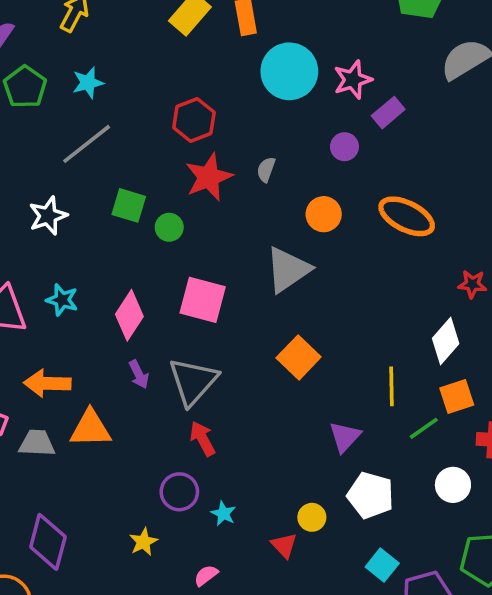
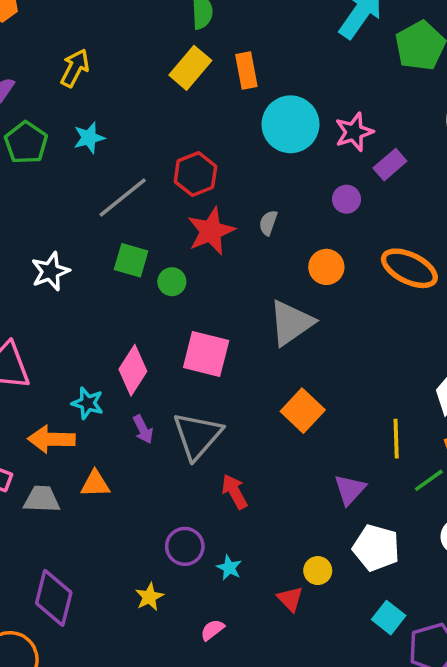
gray line: (87, 144) -> (123, 197), moved
cyan star: (62, 300) -> (88, 403), moved
orange triangle: (90, 429) -> (95, 484), size x0.7
red arrow: (203, 439) -> (234, 492), moved

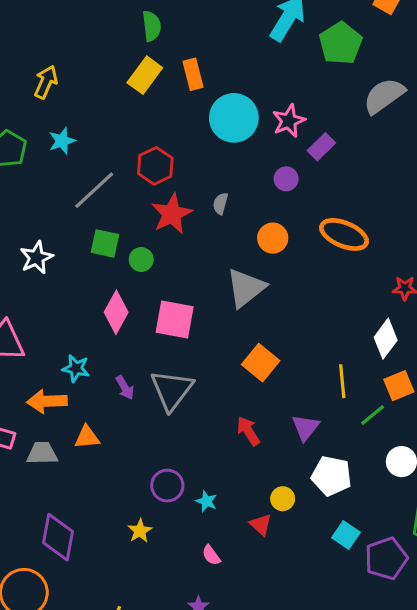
pink diamond: (133, 370) -> (116, 312), moved
red arrow: (234, 492) -> (248, 431), moved
pink semicircle: (212, 630) -> (211, 555), moved, turned -85

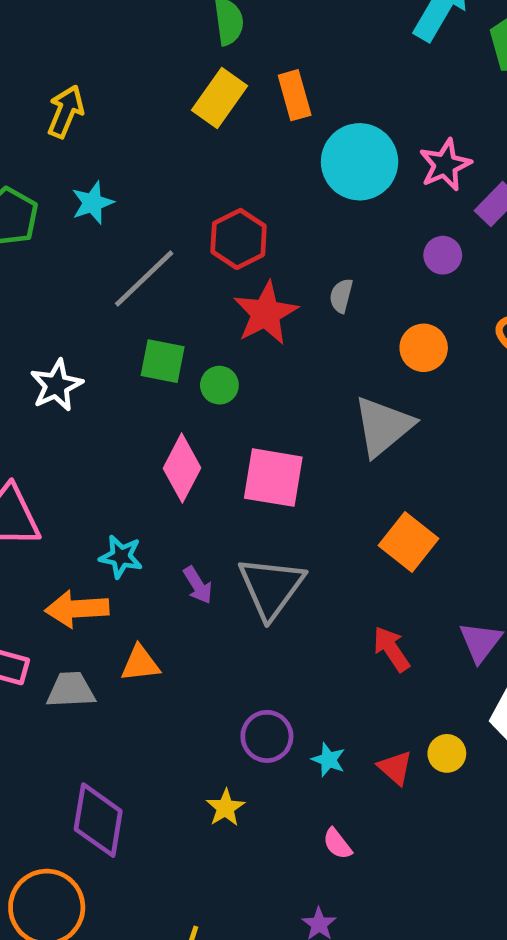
red triangle: (261, 525) -> (395, 768), moved

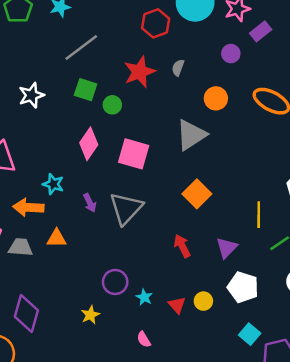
red hexagon: (239, 239) -> (156, 23), moved

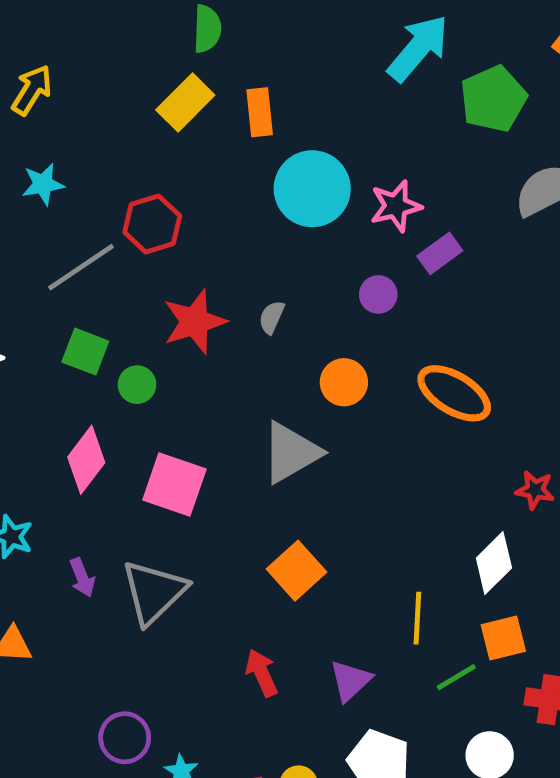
red hexagon: (156, 23) -> (152, 224), moved

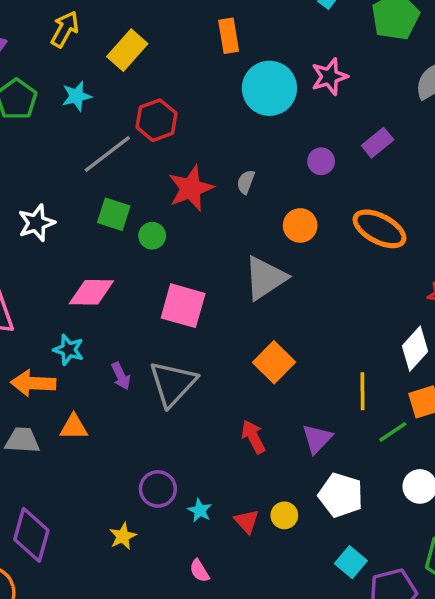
yellow rectangle: (185, 103) -> (127, 50), moved
pink star: (396, 206) -> (330, 77), moved
purple rectangle: (440, 253) -> (378, 143), moved
pink diamond: (86, 460) -> (91, 292), moved, turned 57

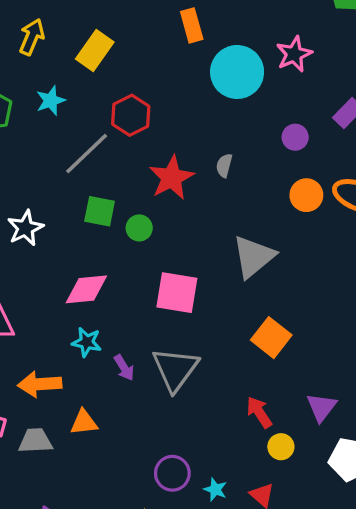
orange circle: (300, 225) -> (306, 195), moved
cyan star: (69, 350) -> (87, 342), moved
yellow circle: (284, 515) -> (281, 447), moved

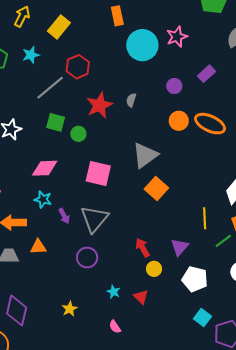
orange square: (271, 338) -> (156, 188), moved
purple circle: (172, 473) -> (87, 257), moved

